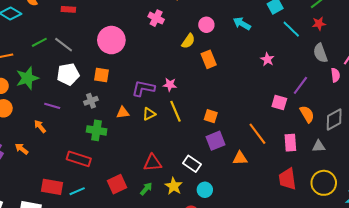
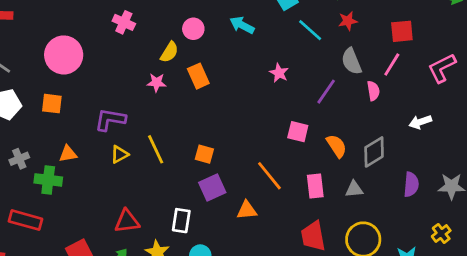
pink star: (170, 85) -> (156, 83), moved
purple line: (300, 85) -> (326, 92), moved
gray cross: (91, 101) -> (19, 159), moved
orange triangle: (123, 113) -> (68, 154), moved
white rectangle: (192, 164) -> (181, 221), turned 66

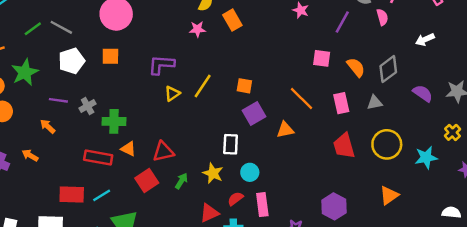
yellow line: (156, 149) -> (203, 86), turned 65
orange triangle: (68, 154) -> (128, 149), moved, turned 42
purple semicircle: (411, 184) -> (423, 93), turned -54
red triangle: (127, 221) -> (163, 152), moved

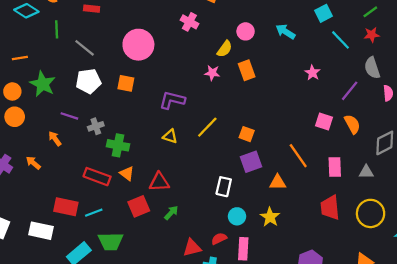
green line: (33, 29) -> (57, 29), moved, turned -66
orange semicircle: (356, 67) -> (352, 124), moved
green star: (25, 72) -> (43, 84), turned -30
yellow triangle: (172, 94) -> (170, 136), moved, turned 42
yellow star: (213, 173) -> (270, 217), moved

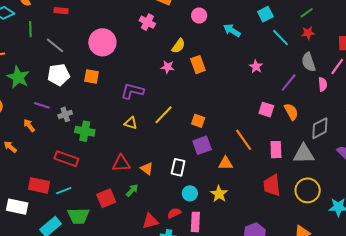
pink circle: (246, 31) -> (199, 16), moved
gray triangle: (366, 172) -> (304, 154), size x1.6
orange triangle: (127, 173) -> (147, 169), moved
red square: (139, 206) -> (106, 198), moved

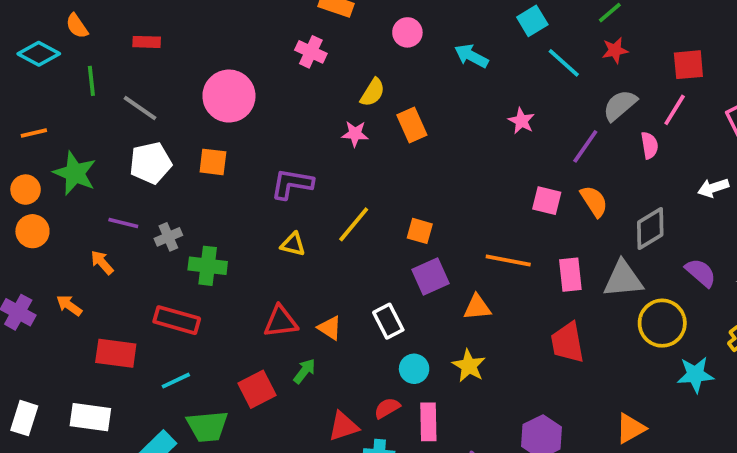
gray semicircle: (309, 62) -> (620, 105), turned 72
orange line: (244, 140) -> (508, 261), turned -40
white rectangle: (178, 167) -> (388, 321), turned -36
red rectangle: (39, 185) -> (116, 353), moved
yellow circle: (308, 190) -> (662, 323), moved

